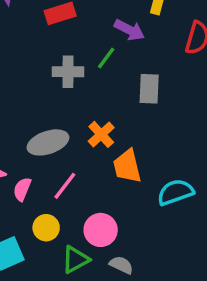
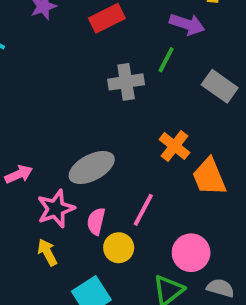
gray rectangle: (149, 89) -> (220, 86), turned -48
gray ellipse: (48, 142) -> (92, 168), moved
yellow circle: (46, 228) -> (119, 248), moved

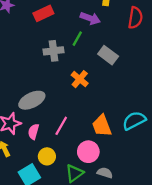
orange cross: (174, 146) -> (80, 79), moved
orange trapezoid: (209, 177) -> (102, 126), moved
yellow circle: (119, 248) -> (47, 156), moved

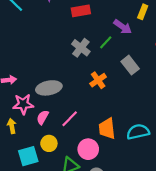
gray cross: (54, 51) -> (81, 48), turned 30

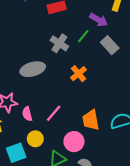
gray rectangle: (130, 65) -> (110, 45), moved
gray ellipse: (49, 88) -> (33, 69), moved
pink semicircle: (43, 117) -> (27, 114), turned -40

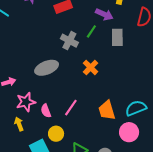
gray rectangle: (110, 45) -> (117, 37), turned 48
pink circle: (74, 142) -> (129, 132), moved

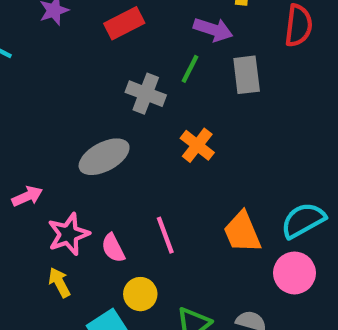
pink line: (71, 108) -> (165, 235), turned -48

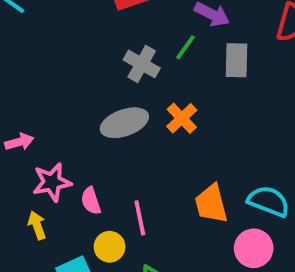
gray ellipse: (104, 157) -> (124, 123), moved
cyan semicircle: (303, 220) -> (269, 201), turned 42
pink line: (165, 235) -> (140, 218), moved

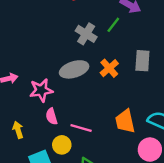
gray rectangle: (236, 60) -> (142, 61), moved
pink star: (52, 182) -> (41, 90), moved
pink line: (140, 218) -> (81, 128), turned -65

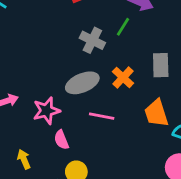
orange trapezoid: (125, 121) -> (156, 113), moved
pink line: (81, 128) -> (102, 116), moved

